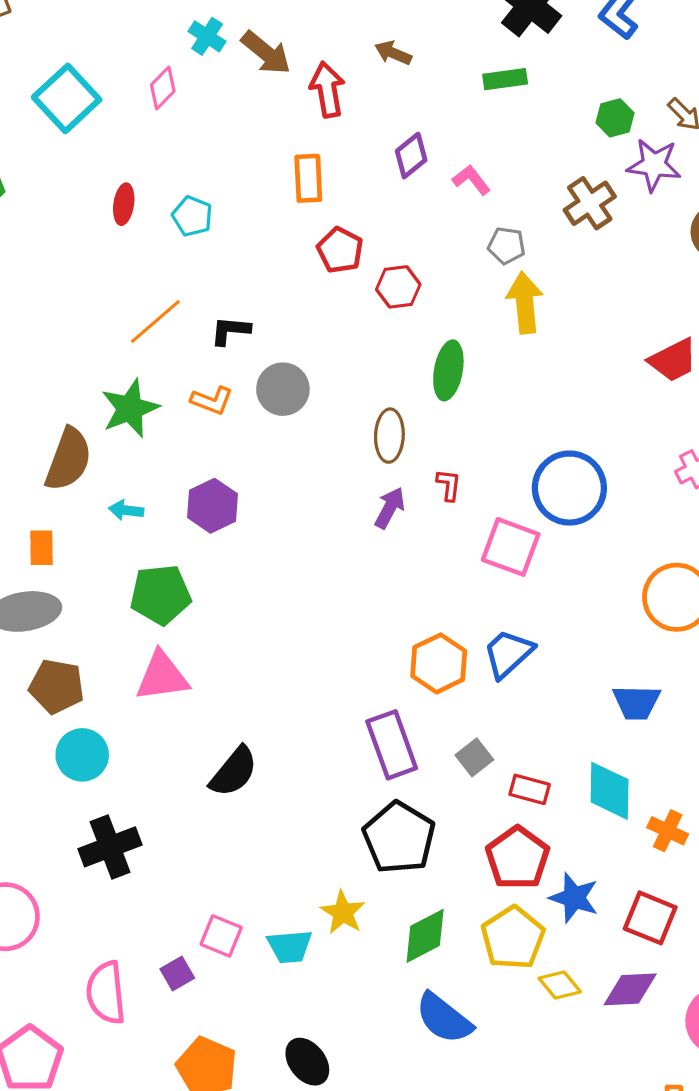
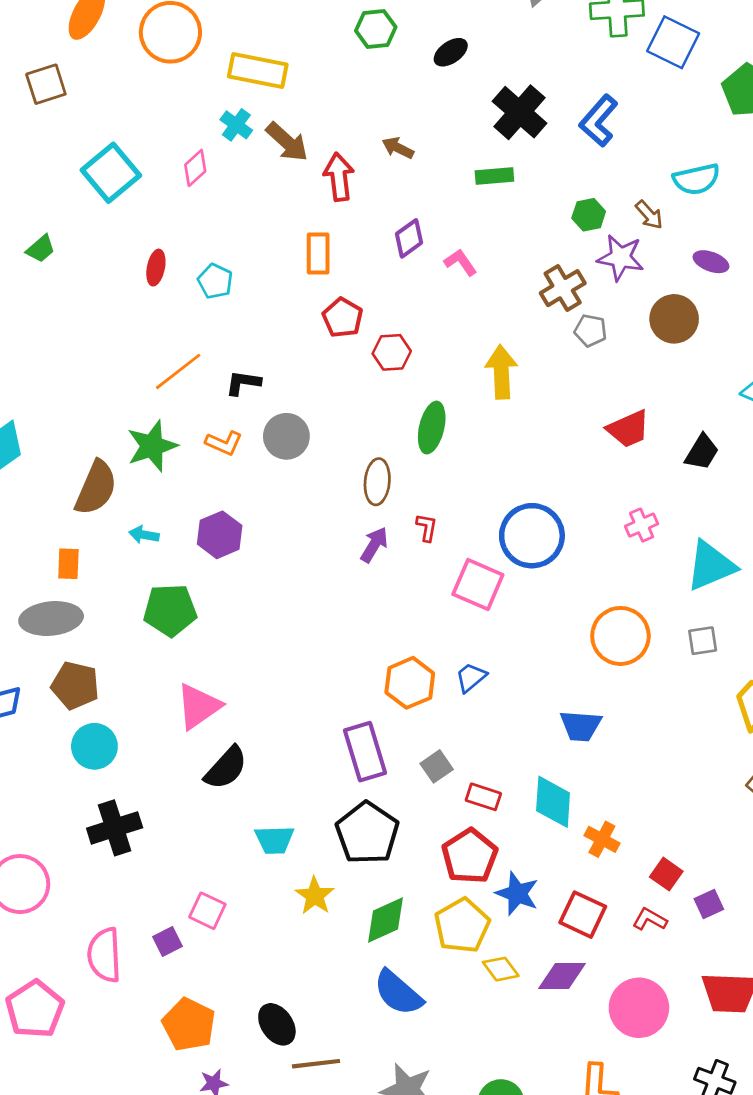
gray pentagon: (507, 246) -> (590, 331), moved
blue trapezoid: (508, 654) -> (471, 677), size x0.7
pink triangle: (162, 676) -> (199, 706), moved, turned -30
cyan trapezoid: (290, 946) -> (274, 840), moved

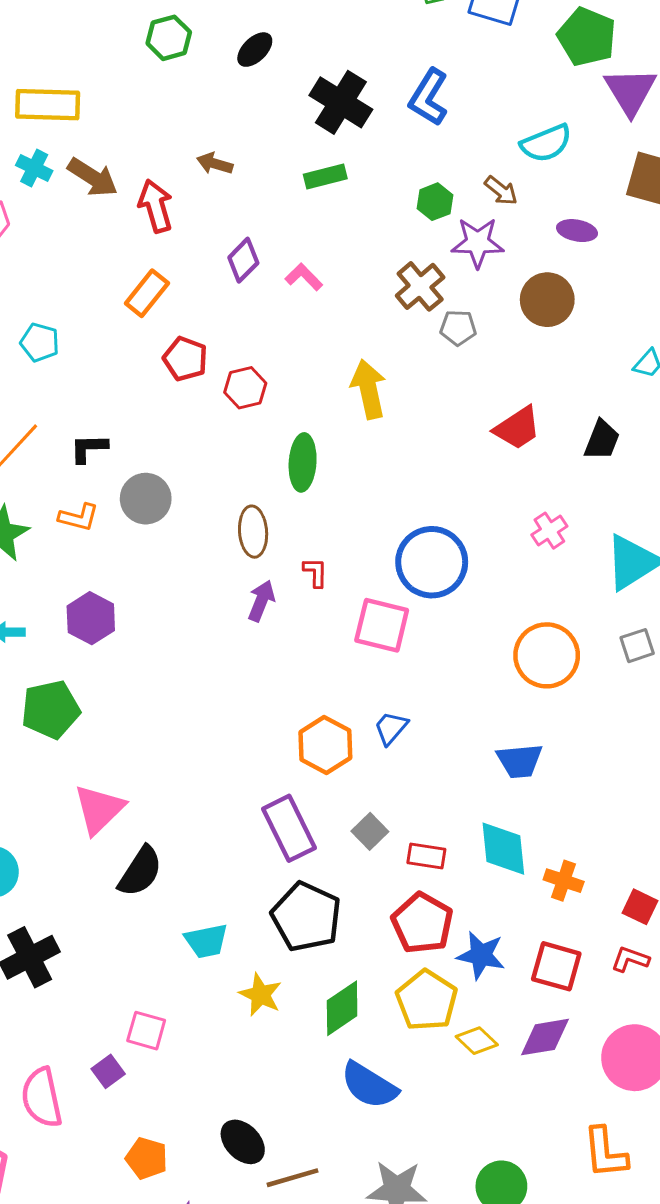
orange rectangle: (318, 253) -> (147, 293), turned 48
orange pentagon: (189, 1025) -> (147, 1158), size x0.7

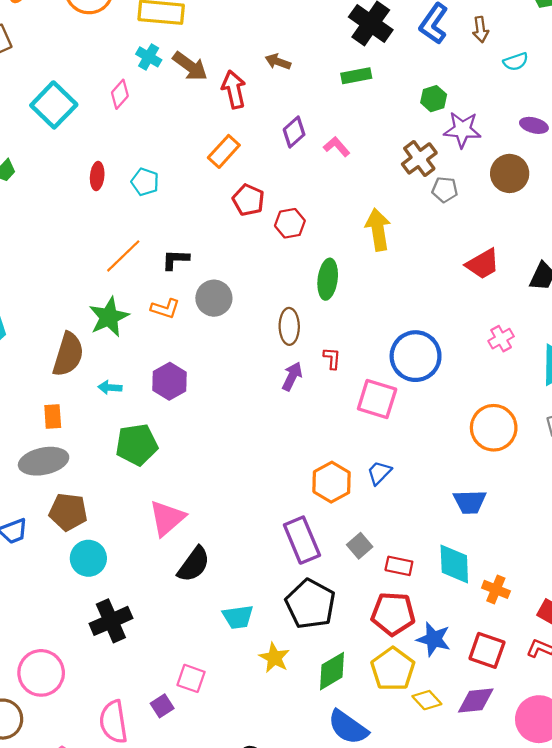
cyan semicircle: (546, 143) -> (516, 62), size x0.7
brown arrow: (501, 191) -> (480, 30), moved, turned 40
red pentagon: (422, 923) -> (393, 614), turned -30

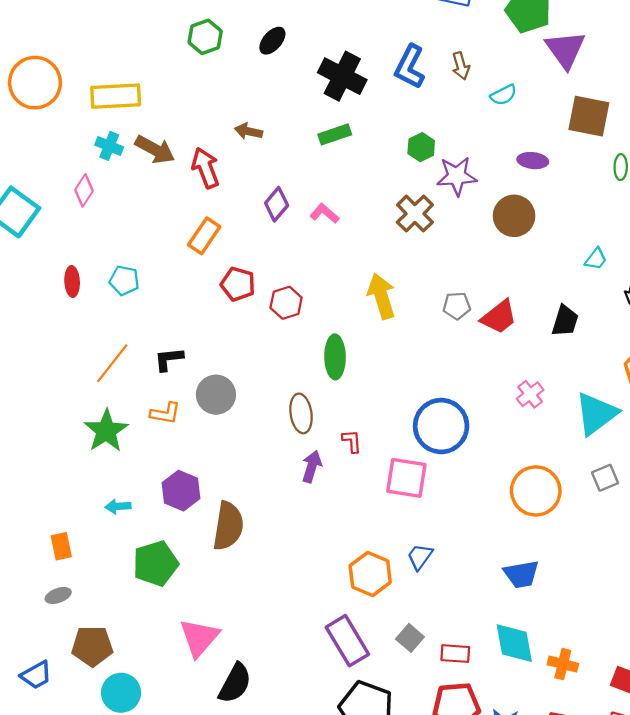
gray pentagon: (445, 190) -> (457, 306), moved
brown semicircle: (68, 354) -> (228, 526), moved
gray ellipse: (44, 461) -> (58, 595), size x0.5

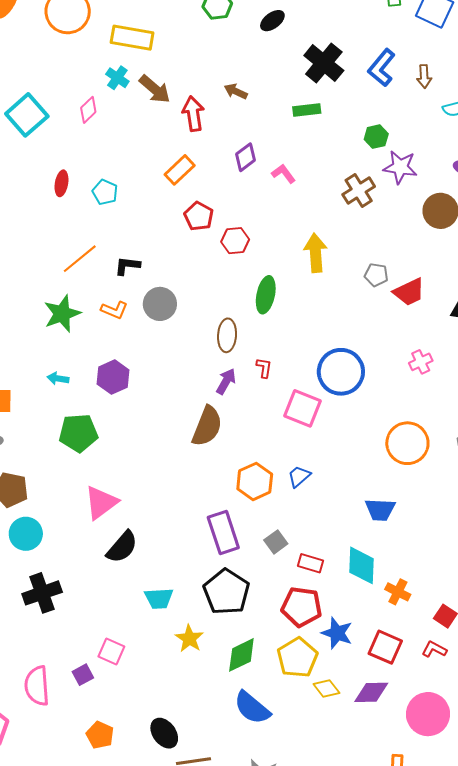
brown semicircle: (228, 526) -> (207, 426), moved

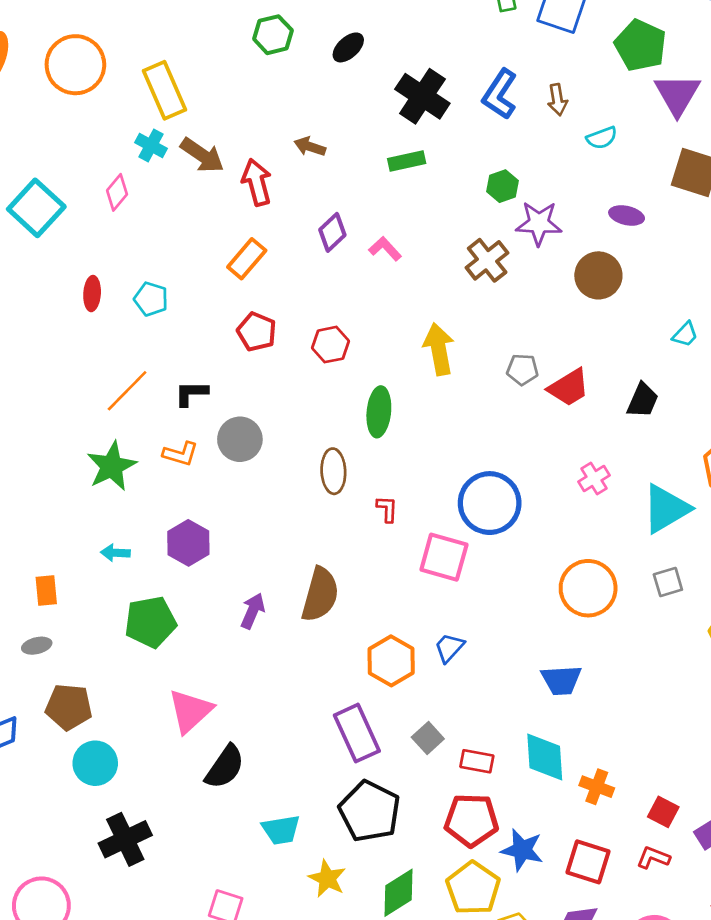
yellow rectangle: (132, 38) -> (165, 90), turned 63
red pentagon: (199, 216) -> (257, 332), moved
purple arrow: (226, 381) -> (253, 611), moved

